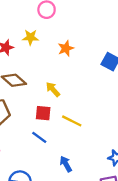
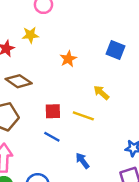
orange star: (66, 48) -> (68, 59), moved
yellow arrow: (53, 89) -> (101, 93), moved

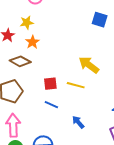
blue square: (116, 50) -> (100, 20), moved
orange star: (68, 59) -> (32, 42), moved
yellow arrow: (101, 93) -> (89, 65), size x1.5

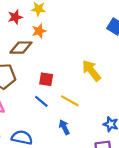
brown diamond: (20, 61) -> (21, 48), turned -45
yellow line: (76, 85) -> (70, 101), moved

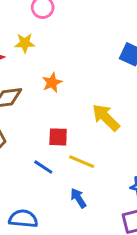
orange star: (39, 31) -> (52, 83), moved
red square: (46, 79) -> (58, 137), moved

